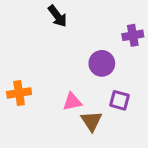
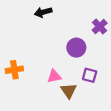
black arrow: (57, 16) -> (43, 12), turned 112
purple cross: (133, 35) -> (100, 27), turned -32

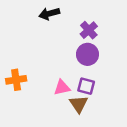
purple cross: (100, 27) -> (89, 30), moved
purple square: (90, 75) -> (86, 86), moved

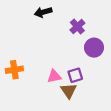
purple circle: (87, 54) -> (94, 48), moved
purple square: (86, 86) -> (75, 75), turned -32

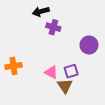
purple cross: (77, 27) -> (53, 27), moved, turned -32
pink triangle: (54, 76) -> (51, 72), turned 40

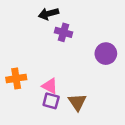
purple square: (71, 71) -> (51, 101), moved, turned 32
pink triangle: (51, 72) -> (50, 86), moved

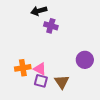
purple circle: (106, 54) -> (85, 60), moved
orange cross: (16, 78) -> (23, 68), moved

